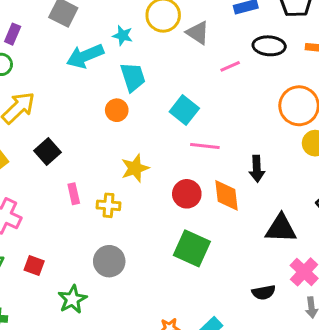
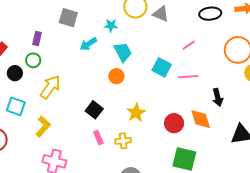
cyan arrow: (85, 56) -> (88, 44), size x0.7
pink line: (230, 66) -> (189, 45), moved
pink line: (205, 146) -> (188, 77), moved
black square: (48, 151) -> (94, 110), moved

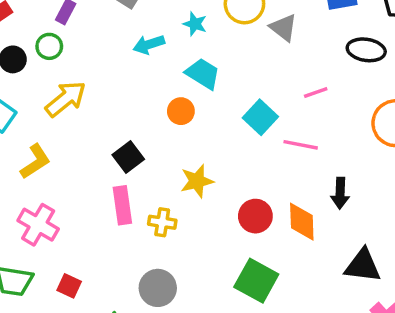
cyan trapezoid: (123, 52) -> (203, 74), turned -45
pink rectangle: (98, 138) -> (122, 205), size x1.5

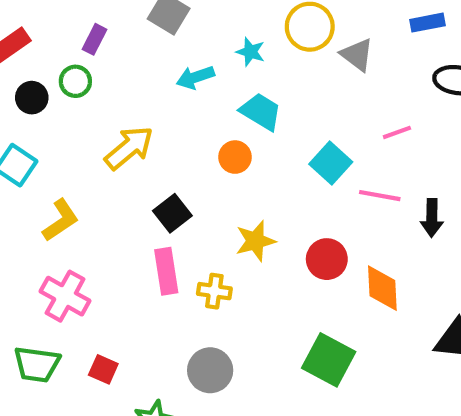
yellow arrow: (66, 99) -> (129, 148), moved
black arrow: (340, 193) -> (432, 218), moved
red circle: (255, 216) -> (327, 259), moved

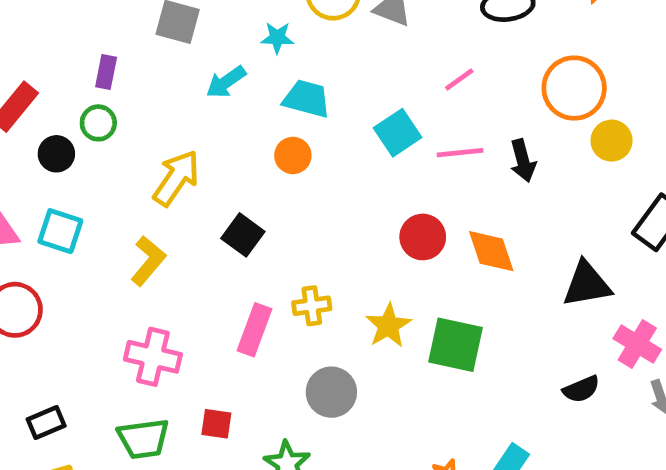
cyan square: (331, 163) -> (398, 133), turned 30
yellow L-shape: (61, 220) -> (148, 261), moved
yellow star: (255, 241) -> (388, 326), moved
pink rectangle: (166, 271) -> (254, 330), moved, turned 45

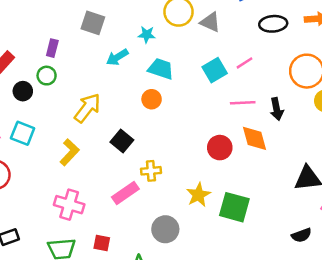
cyan square: (398, 133) -> (215, 70), moved
orange diamond: (491, 251) -> (254, 138), moved
yellow cross: (312, 306) -> (151, 171), moved
pink rectangle: (254, 330) -> (125, 193), turned 32

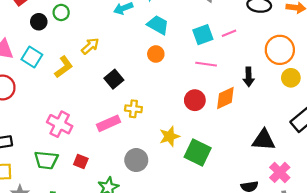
orange circle: (152, 99) -> (156, 54), moved
pink line: (243, 103) -> (206, 64), moved
yellow arrow: (87, 108) -> (90, 46), size x0.7
orange diamond: (254, 138) -> (225, 98), turned 70
yellow L-shape: (69, 152) -> (64, 67), moved

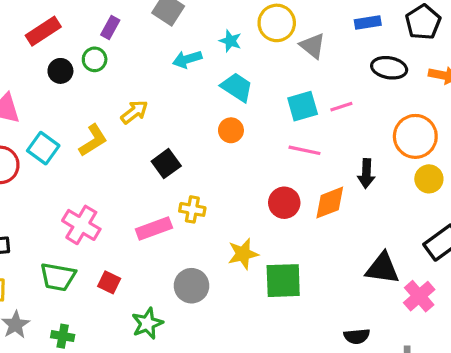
cyan square: (32, 57) -> (43, 148), moved
green square: (198, 152) -> (283, 281), turned -32
pink cross: (280, 172) -> (419, 296), moved

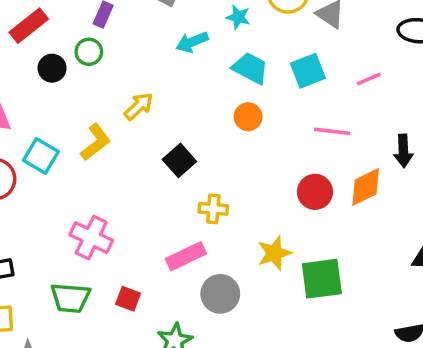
cyan square: (303, 106) -> (308, 71), moved
pink rectangle: (154, 228) -> (186, 256), moved

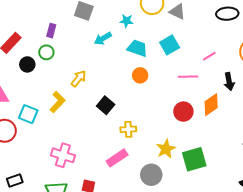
pink line: (369, 79) -> (209, 56), moved
gray circle: (220, 294) -> (151, 175), moved

